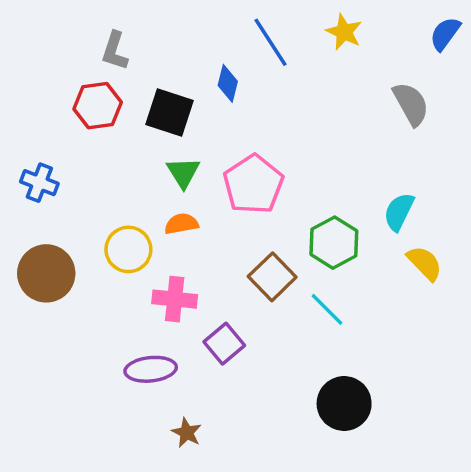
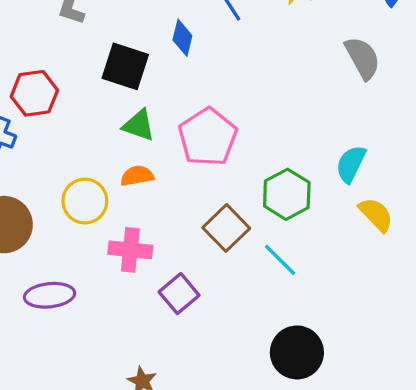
red hexagon: (98, 106) -> (34, 93), moved
green triangle: (183, 172) -> (139, 125), turned -39
purple ellipse: (151, 369) -> (50, 295), moved

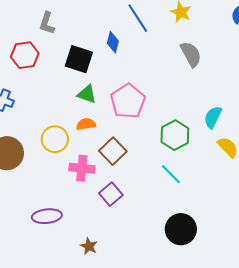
gray semicircle: (363, 58) -> (191, 54), moved
red hexagon: (34, 93) -> (25, 55), moved
brown square: (226, 228) -> (113, 151), moved
purple ellipse: (50, 295) -> (47, 216), moved

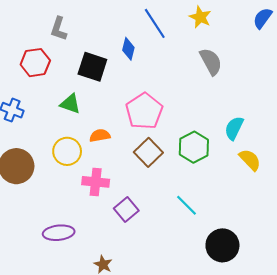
green triangle: (87, 94) -> (70, 104), moved
brown square: (113, 151) -> (148, 152), moved
cyan line: (171, 174) -> (186, 205), moved
black circle: (181, 229) -> (222, 245), moved

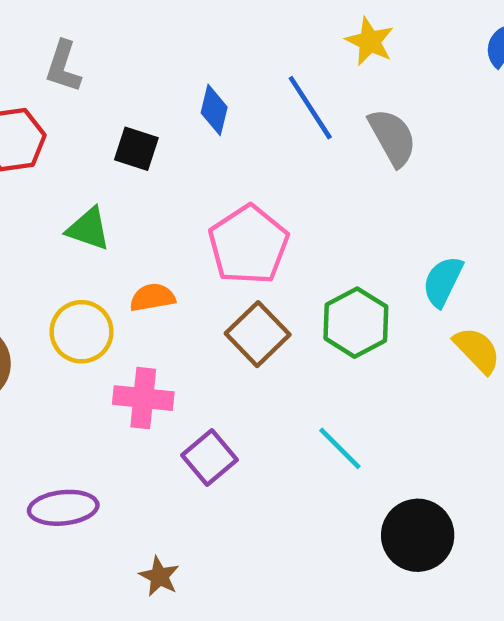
blue line: (155, 23) -> (310, 108), moved
black square: (92, 67) -> (136, 149), size x0.7

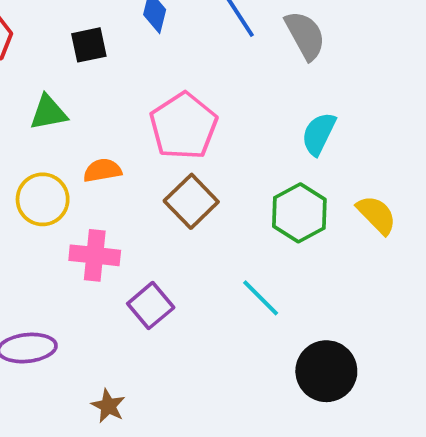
black square: (136, 149) -> (89, 45), turned -30
green triangle: (88, 229) -> (48, 113), turned -30
cyan semicircle: (443, 281) -> (319, 134), moved
green hexagon: (356, 323) -> (299, 213), moved

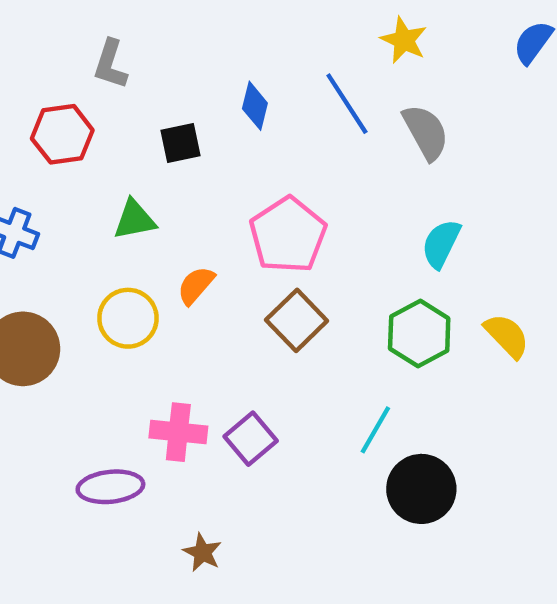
orange semicircle: (102, 170) -> (196, 285), turned -39
pink cross: (95, 255) -> (178, 432), moved
cyan line: (261, 298) -> (375, 430), turned 75
black circle: (326, 371) -> (421, 489), moved

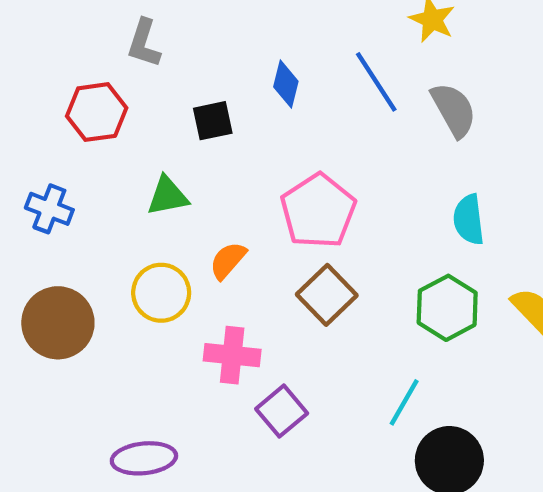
cyan semicircle: (441, 244) -> (469, 220), turned -33
pink cross: (178, 432) -> (232, 355), moved

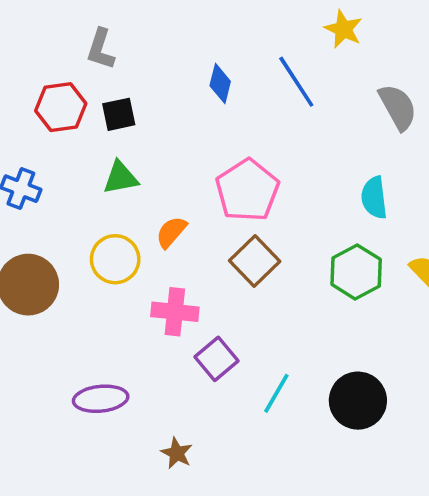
gray semicircle: (454, 110) -> (398, 107), moved
black square: (213, 121) -> (119, 114), moved
cyan line: (404, 402) -> (276, 393), moved

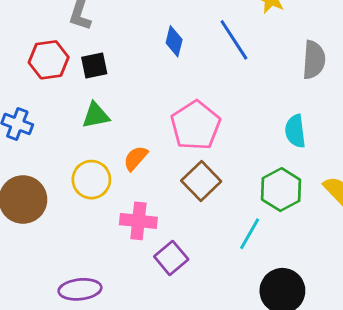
gray semicircle: (398, 107) -> (314, 60), turned 33
cyan line: (276, 393) -> (250, 234), moved

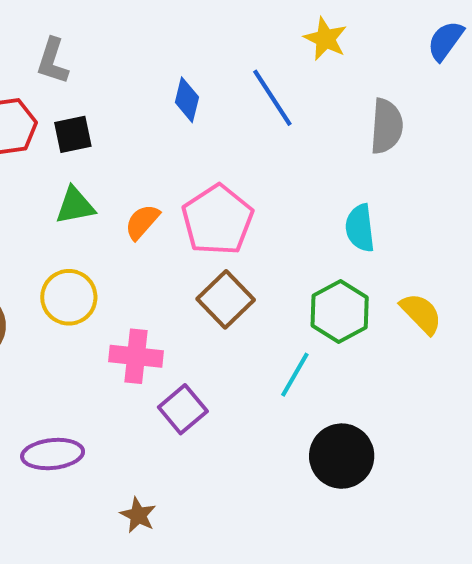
orange semicircle: (136, 158) -> (142, 222), moved

